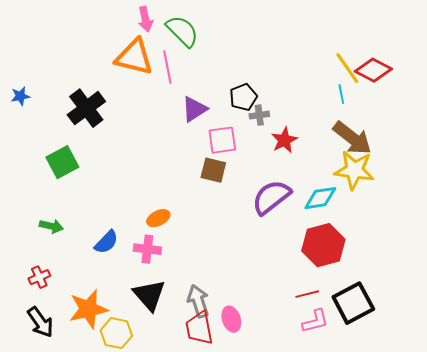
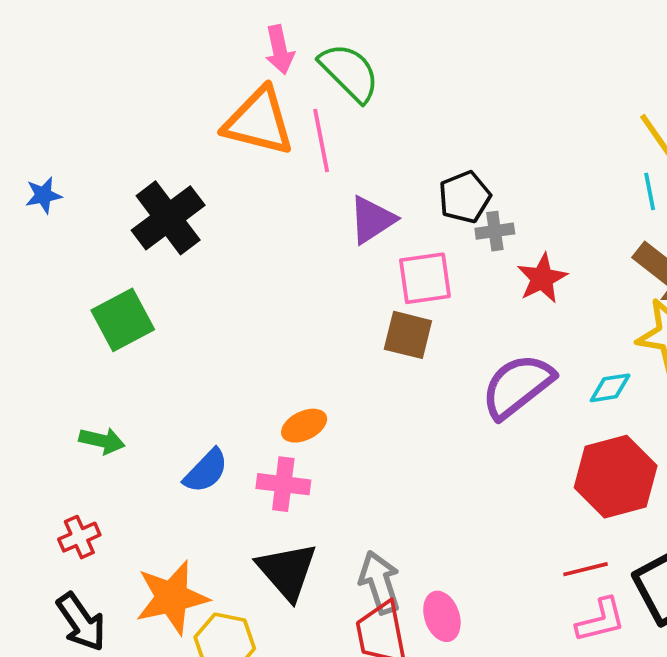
cyan diamond: (320, 198) -> (610, 388), size x0.7

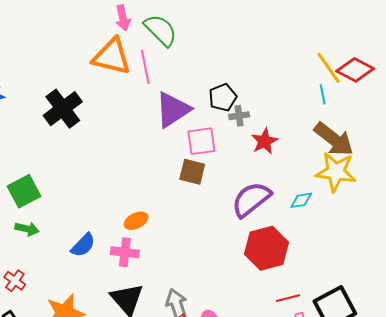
purple triangle: (372, 220) -> (173, 110), size x1.4
green square: (123, 320) -> (24, 191), moved
red hexagon: (616, 477) -> (267, 248), moved
red cross: (79, 537) -> (15, 281), turned -30

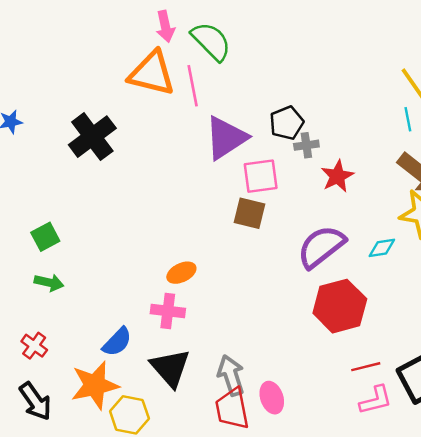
green square: (24, 191) -> (45, 237), size x0.7
blue semicircle: (83, 245) -> (117, 342), moved

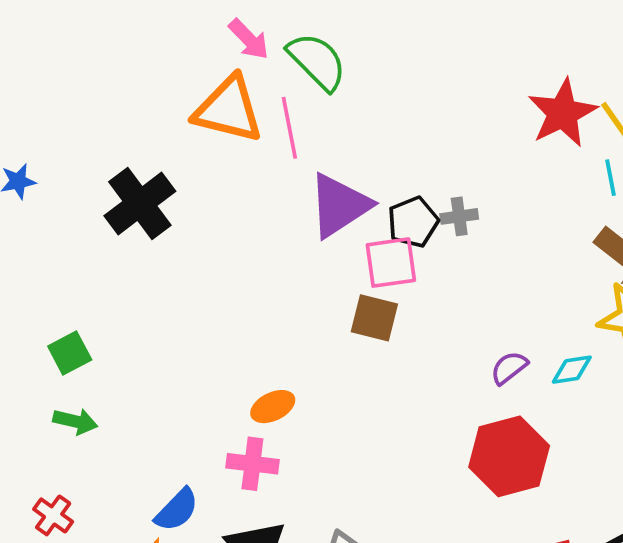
pink arrow: (165, 26) -> (249, 39), turned -32
black pentagon: (287, 123) -> (413, 222), moved
red star: (337, 176) -> (563, 113), moved, size x1.4
purple semicircle: (321, 247) -> (509, 368), moved, size x0.5

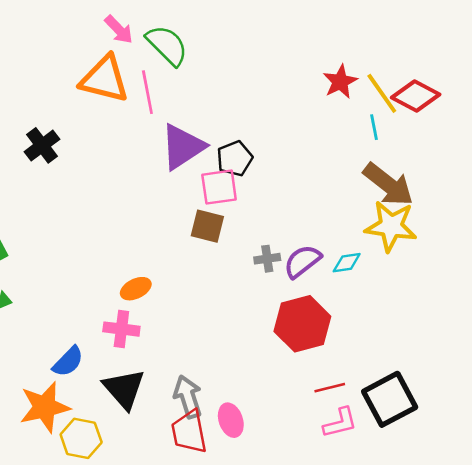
red star: (563, 113) -> (340, 82), size x0.7
black cross: (140, 204) -> (42, 145), size x0.7
gray cross: (459, 216) -> (267, 259), moved
purple semicircle: (509, 368) -> (302, 261), size x1.4

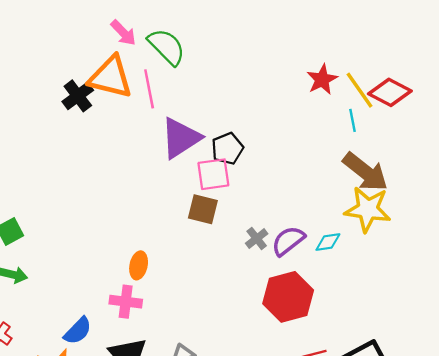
black cross: (42, 145) -> (78, 96), moved
gray cross: (267, 259) -> (257, 239), turned -30
orange ellipse: (136, 289) -> (139, 265), turned -52

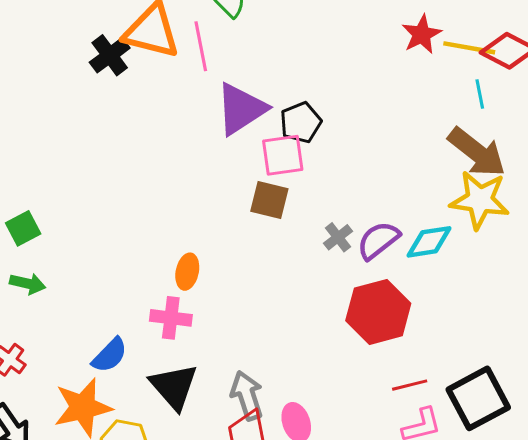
yellow line: (360, 90) -> (469, 48), turned -45
cyan line: (353, 120) -> (480, 94), moved
cyan diamond: (328, 242) -> (429, 242), size x1.4

